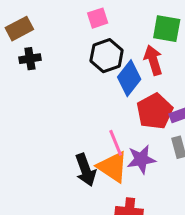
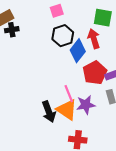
black cross: (30, 59) -> (12, 30), moved

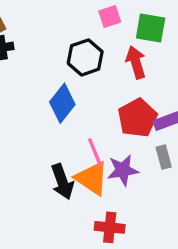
pink square: (57, 11) -> (110, 17), moved
blue diamond: (78, 51) -> (62, 103), moved

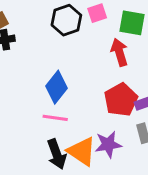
black hexagon: (85, 57) -> (66, 20), moved
pink line: (95, 152) -> (55, 118), moved, turned -60

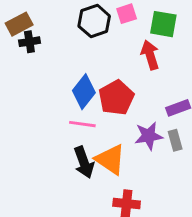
red pentagon: (121, 100) -> (116, 98), moved
purple star: (108, 144) -> (149, 136), moved

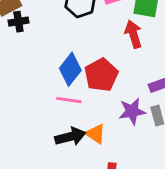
orange triangle: (110, 159) -> (96, 134), size x0.7
black arrow: (84, 162) -> (70, 137), turned -84

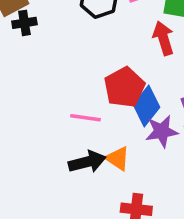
blue diamond: (70, 69) -> (146, 106), moved

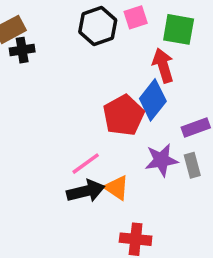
blue diamond: (146, 106) -> (153, 100), moved
pink line: (85, 118) -> (86, 164), moved, turned -44

